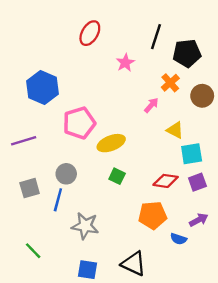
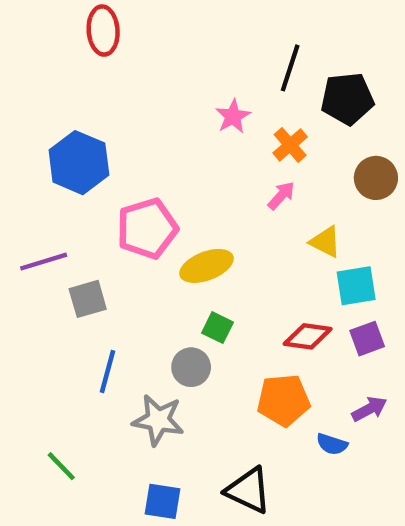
red ellipse: (90, 33) -> (103, 31), moved, turned -35
orange cross: (170, 83) -> (290, 145), moved
gray circle: (66, 174) -> (191, 367), moved
gray square: (30, 188) -> (88, 299), moved

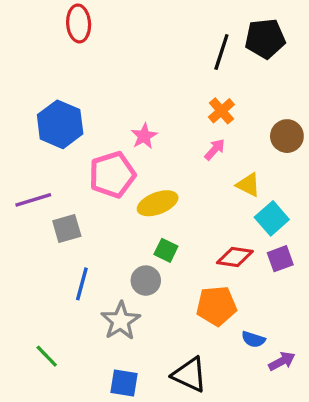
black pentagon: (347, 99) -> (265, 39), moved
pink star: (233, 116) -> (144, 136), moved
cyan square: (356, 286) -> (272, 218), turned -32
purple arrow: (369, 409) -> (282, 361), moved
gray star: (158, 420) -> (121, 321), turned 30

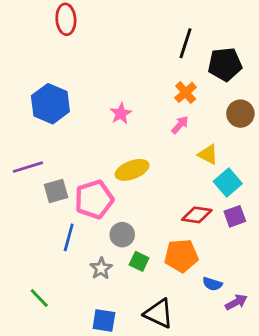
black pentagon: (265, 39) -> (225, 64), moved
pink pentagon: (112, 175) -> (94, 199), moved
green square: (166, 250) -> (139, 261), moved
gray star: (121, 321) -> (101, 268), size x0.7

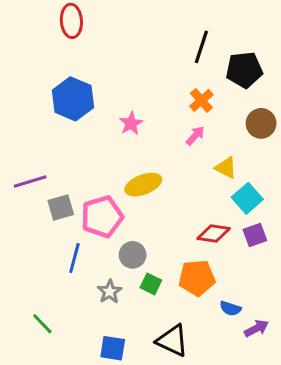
blue hexagon: (50, 104) -> (73, 99), moved

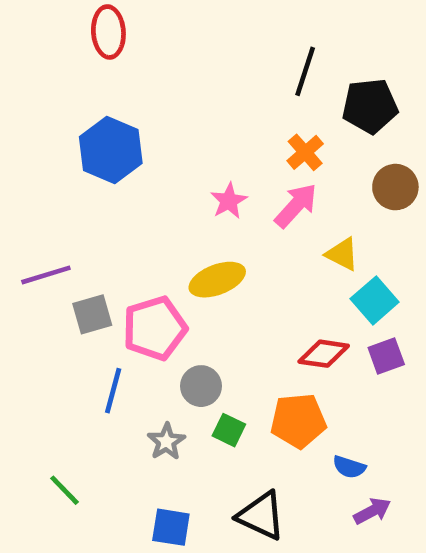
pink star: (131, 123) -> (229, 201), moved
pink arrow: (195, 136) -> (296, 206), size x1.5
purple arrow: (256, 328) -> (372, 511), moved

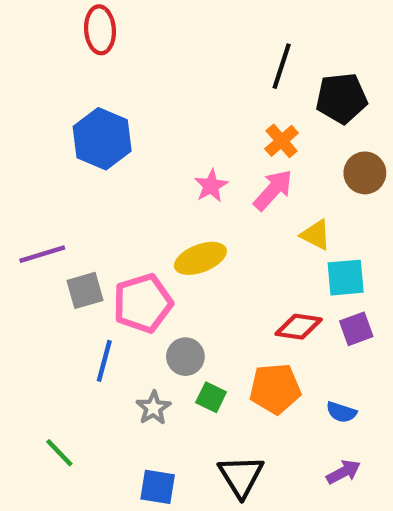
cyan square: (375, 300) -> (346, 278), turned 36
blue semicircle: (349, 467) -> (341, 412), moved
black triangle: (261, 516) -> (241, 476), turned 33

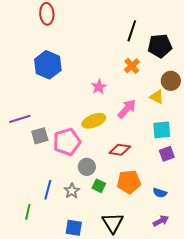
pink arrow: (273, 190) -> (127, 109), moved
yellow triangle: (316, 235) -> (157, 97), moved
red diamond: (299, 327) -> (120, 150), moved
blue line: (104, 361) -> (48, 190), moved
green line: (59, 453) -> (28, 212), turned 56

